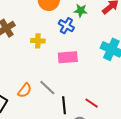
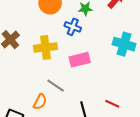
yellow cross: (38, 41) -> (45, 47), size x1.5
gray line: (47, 88) -> (56, 86), moved

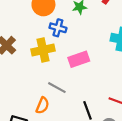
blue cross: (73, 27) -> (58, 28), moved

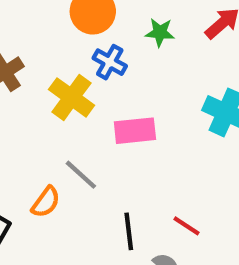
yellow cross: (43, 50) -> (71, 97), turned 35

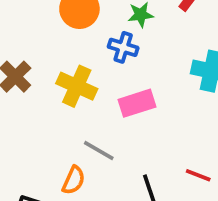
blue cross: (110, 62) -> (123, 47), moved

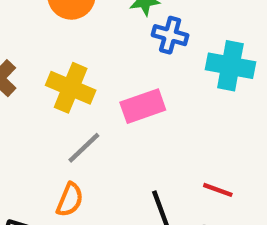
blue cross: (123, 47) -> (170, 35), moved
gray line: (99, 150) -> (84, 148), moved, turned -72

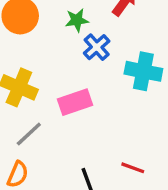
blue cross: (170, 35) -> (97, 47), turned 32

